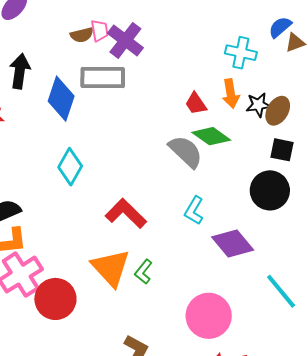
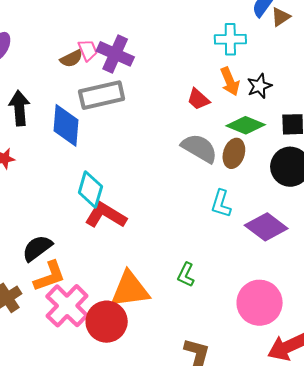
brown ellipse: (278, 111) -> (234, 153), moved
green diamond: (211, 136) -> (246, 125), moved
red L-shape: (126, 213) -> (106, 215), moved
orange triangle: (111, 268) -> (130, 290), moved, turned -42

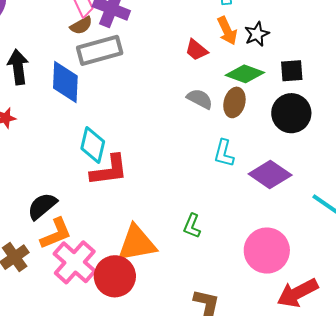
brown semicircle: (71, 59) -> (81, 26), moved
gray semicircle: (199, 148) -> (200, 99), size x0.7
red L-shape: (106, 215) -> (109, 170), turned 144

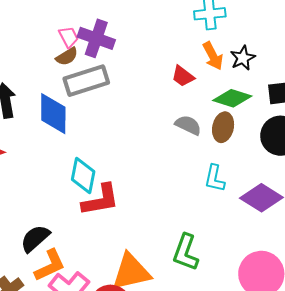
green L-shape: (192, 226) -> (186, 252), size x1.5

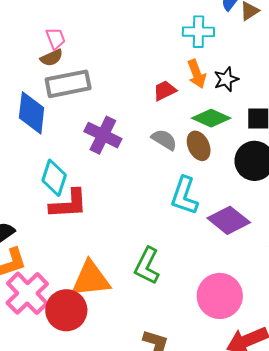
purple cross: (96, 38) -> (103, 135), moved
red trapezoid: (183, 76) -> (165, 91), turned 110
brown ellipse: (223, 127) -> (199, 146), turned -44
cyan L-shape: (215, 178) -> (184, 196), size x1.4

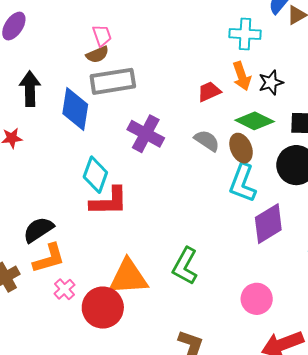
cyan L-shape: (184, 196) -> (243, 183), moved
purple diamond: (229, 220) -> (268, 224), turned -72
pink cross: (27, 293) -> (64, 289), size x0.5
pink circle: (220, 296) -> (257, 299), size x0.7

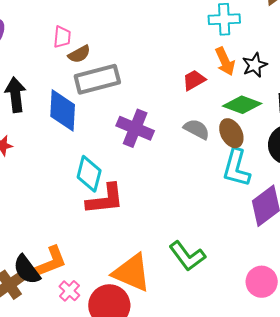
pink trapezoid: (102, 35) -> (62, 37), moved, turned 30
black semicircle: (38, 230) -> (27, 270), moved, turned -88
green L-shape: (185, 266) -> (187, 256), turned -60
orange triangle: (128, 277) -> (132, 273), turned 33

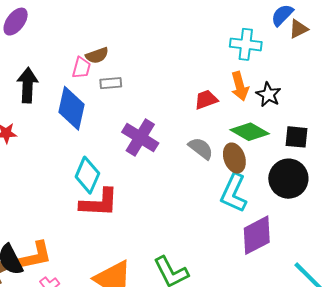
pink trapezoid: (62, 37) -> (81, 68), moved
black star: (255, 65) -> (268, 95), turned -30
gray rectangle: (97, 79) -> (111, 83), size x0.5

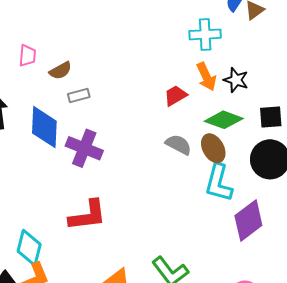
pink trapezoid: (81, 68) -> (27, 56), moved
purple cross: (140, 138) -> (84, 148), moved
cyan diamond: (87, 175) -> (29, 248), moved

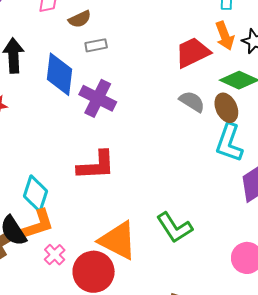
red trapezoid: (175, 96) -> (193, 52), size x1.5

